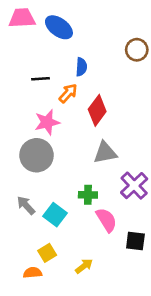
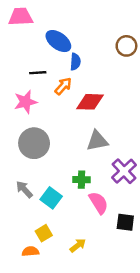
blue ellipse: (59, 27) -> (58, 41), moved
red diamond: (97, 110) -> (90, 102), turned 56
pink star: (47, 122) -> (26, 102), moved

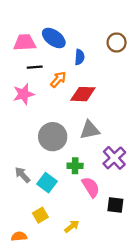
pink trapezoid: (21, 17) -> (25, 42), moved
blue semicircle: (75, 62) -> (80, 57), moved
gray circle: (34, 143) -> (53, 137), moved
orange semicircle: (30, 251) -> (19, 236), moved

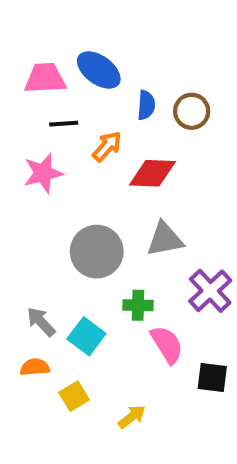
brown circle: (117, 42) -> (192, 111), moved
orange semicircle: (19, 236) -> (35, 367), moved

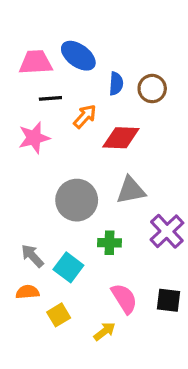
pink semicircle: (167, 344) -> (124, 299), moved

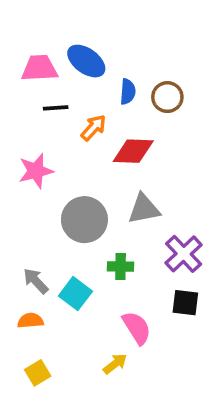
pink star: (34, 138) -> (36, 171), moved
black square: (169, 300) -> (185, 303), moved
yellow square: (59, 315) -> (38, 373), moved

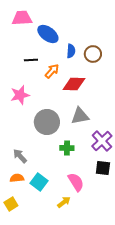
pink trapezoid: (39, 68) -> (22, 18), moved
cyan square: (75, 294) -> (39, 182), moved
yellow square: (38, 373) -> (11, 204), moved

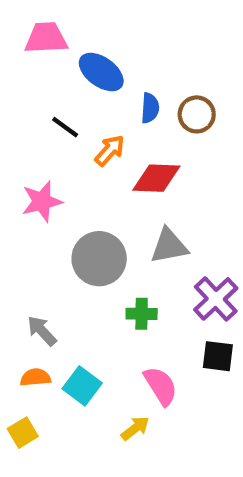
black line: (31, 60) -> (65, 127), turned 40

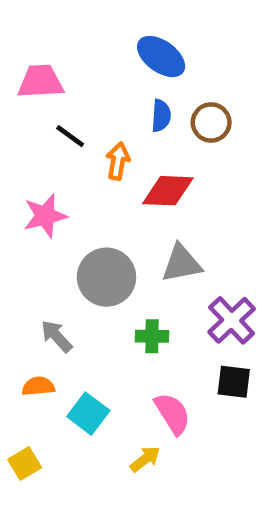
pink trapezoid: (46, 38) -> (41, 82), moved
blue ellipse: (101, 72) -> (161, 57), moved
orange arrow: (110, 150) -> (118, 161), turned -32
gray arrow: (42, 331) -> (56, 336), moved
orange semicircle: (35, 377) -> (38, 386), moved

